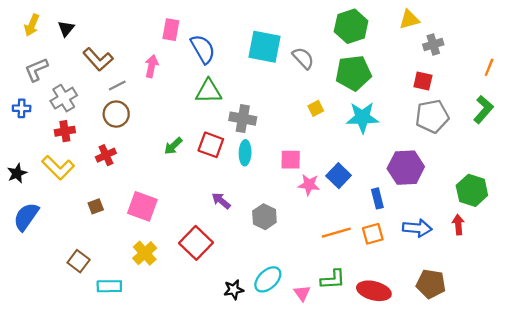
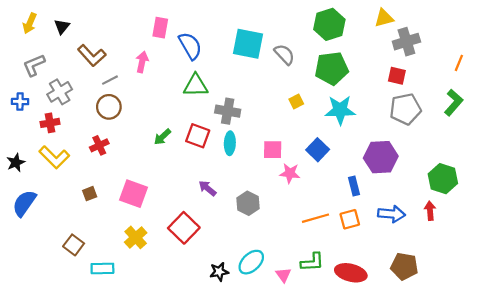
gray cross: (433, 44) -> (406, 42), size x1.4
red cross: (65, 131) -> (50, 123), moved
blue square: (339, 176) -> (318, 150), moved

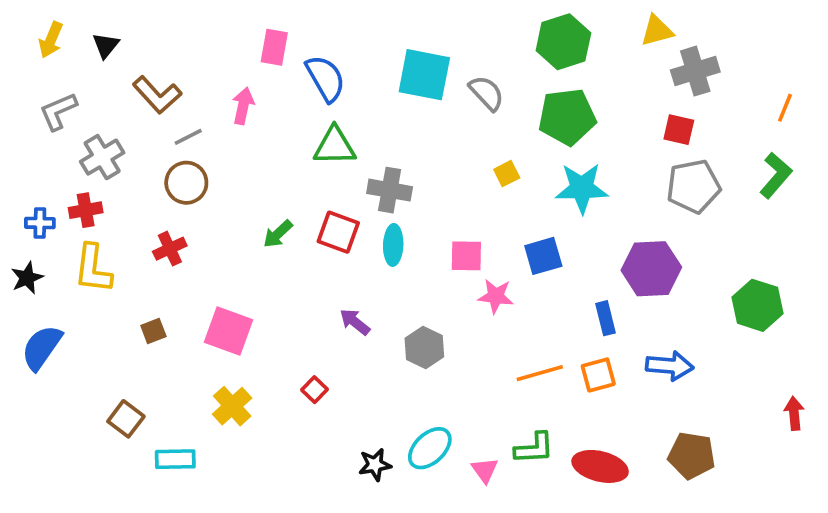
blue cross: (20, 101) -> (40, 223), moved
blue square: (318, 150) -> (543, 256), turned 30
yellow L-shape: (54, 157) -> (93, 269), turned 52
red arrow: (430, 211) -> (794, 413), moved
red square: (184, 228) -> (314, 390), size x0.5

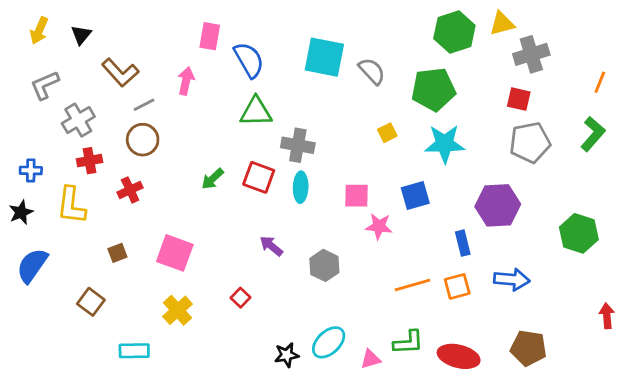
green hexagon: (563, 42) -> (454, 32), moved
red cross: (86, 210) -> (89, 161), moved
brown square: (126, 419) -> (91, 302), moved
pink triangle: (485, 470) -> (371, 359), turned 50

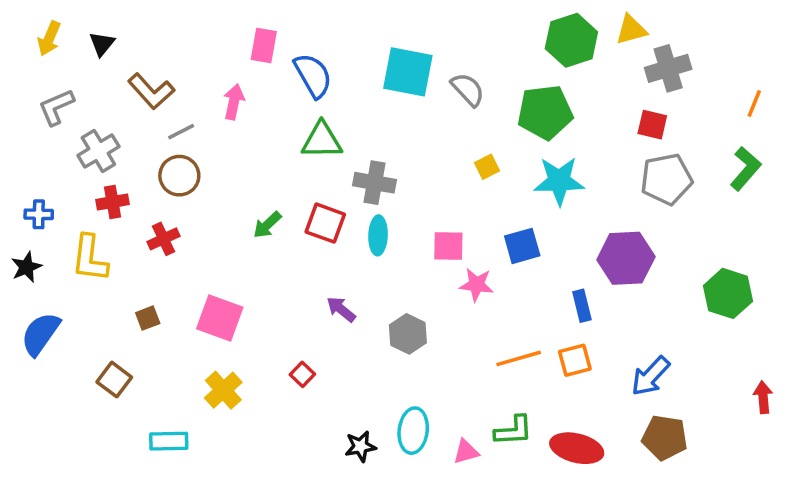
blue arrow: (512, 279) -> (651, 376), moved, turned 128
cyan ellipse: (329, 342) -> (413, 431), turned -40

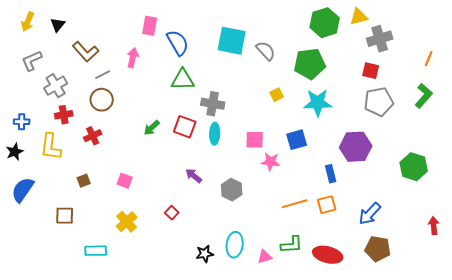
pink square: (220, 318) -> (125, 181), size x0.6
brown square: (114, 380) -> (65, 216), turned -36

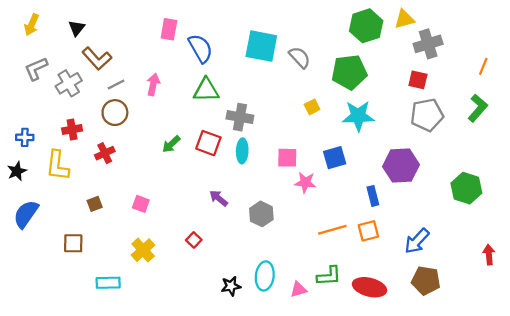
black triangle: (58, 25) -> (77, 28), moved
pink arrow: (133, 58) -> (153, 84), moved
gray cross: (56, 86) -> (69, 83), moved

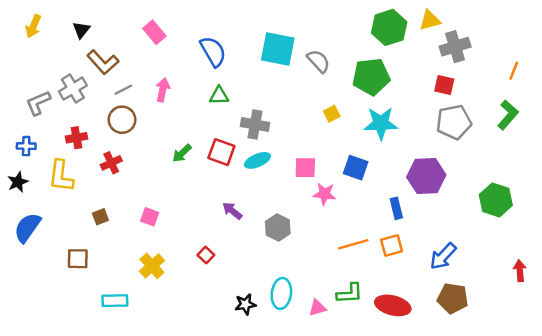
pink rectangle: (169, 29) -> (154, 32), moved, turned -50
gray L-shape: (36, 69) -> (38, 103), moved
green triangle: (206, 90) -> (219, 96), size x0.7
cyan ellipse: (242, 151) -> (257, 160), turned 65
blue square: (335, 158) -> (356, 168), turned 35

